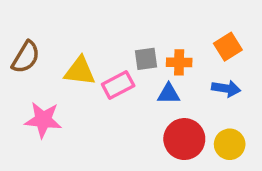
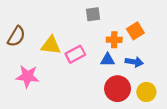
orange square: (228, 47) -> (135, 31), moved
gray square: (146, 59) -> (93, 14), moved
blue arrow: (226, 88) -> (134, 62), moved

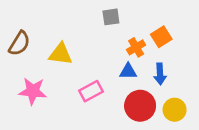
orange cross: (114, 40) -> (136, 47), turned -32
pink rectangle: (75, 54) -> (91, 91), moved
blue arrow: (134, 62) -> (160, 74), turned 78

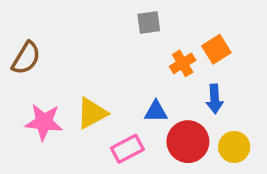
yellow triangle: (61, 54) -> (92, 113), moved, turned -35
blue triangle: (128, 71) -> (156, 111), moved
pink rectangle: (91, 91) -> (127, 149), moved

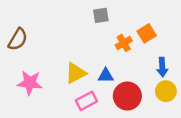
blue arrow: (215, 99) -> (162, 67), moved
yellow triangle: (92, 113) -> (76, 73), moved
yellow circle: (234, 147) -> (166, 91), moved

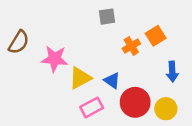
blue triangle: (106, 76) -> (112, 81), turned 35
pink star: (30, 83) -> (55, 59), moved
yellow circle: (166, 91) -> (166, 109), moved

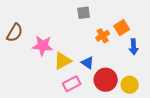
blue arrow: (172, 72) -> (134, 47), moved

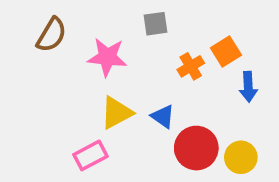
brown semicircle: (15, 33) -> (52, 35), moved
pink star: (43, 46) -> (107, 57), moved
pink rectangle: (72, 84) -> (91, 155), moved

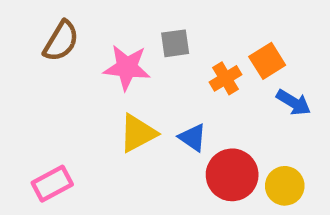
gray square: (155, 24) -> (175, 43), moved
blue arrow: (248, 87) -> (294, 102), turned -56
pink rectangle: (91, 155) -> (52, 184), moved

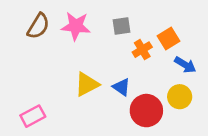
gray square: (175, 43) -> (121, 26), moved
pink star: (127, 67) -> (76, 26), moved
yellow circle: (285, 186) -> (180, 97), moved

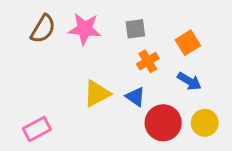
orange cross: (142, 50) -> (148, 61), moved
blue arrow: (185, 65) -> (189, 81), moved
yellow circle: (180, 97) -> (205, 123), moved

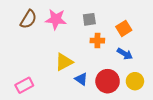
orange cross: (148, 61) -> (97, 41), turned 32
blue triangle: (135, 97) -> (81, 79), moved

